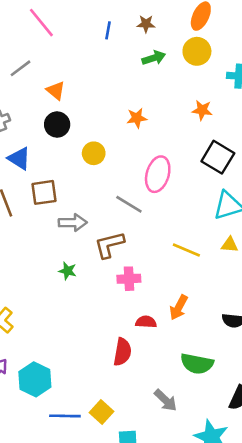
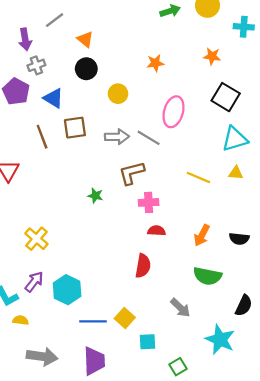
gray arrow: (73, 223) -> (117, 137), moved
orange arrow: (179, 307) -> (202, 235), moved
red semicircle: (146, 322) -> (157, 231), moved

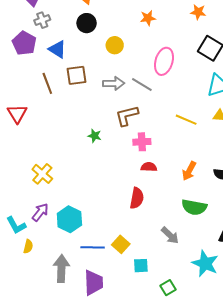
yellow semicircle: (21, 320) -> (28, 246), turned 96
gray arrow: (42, 356) -> (61, 269), moved, turned -96

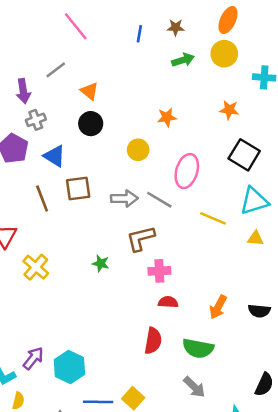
yellow circle: (115, 45) -> (138, 150), moved
yellow line: (186, 120) -> (213, 218), moved
yellow cross: (42, 174) -> (36, 267), moved
green semicircle: (194, 207) -> (198, 348), moved

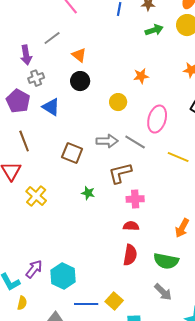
brown square: (78, 188) -> (72, 153), moved, turned 30
brown line: (42, 198) -> (24, 141), moved
red semicircle: (168, 302) -> (131, 226), moved

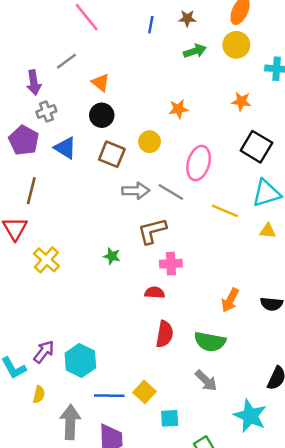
brown line: (24, 141) -> (31, 191), turned 35
brown square: (72, 153) -> (112, 154), moved
red semicircle: (131, 226) -> (155, 293), moved
yellow semicircle: (22, 303) -> (39, 394), moved

